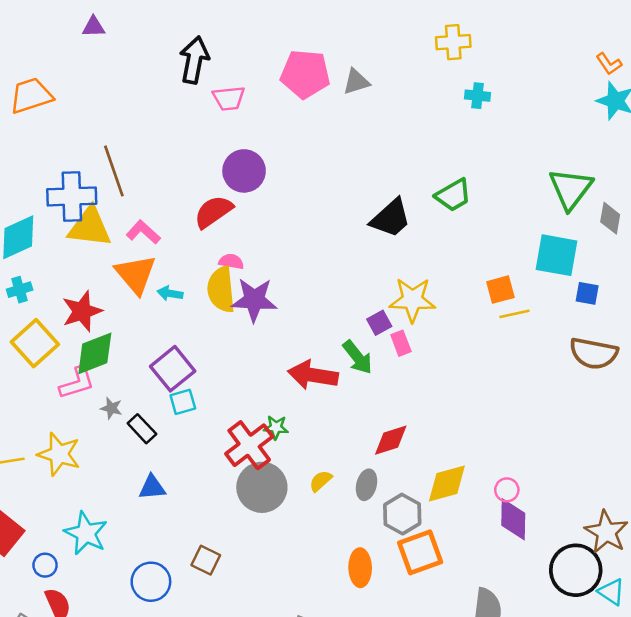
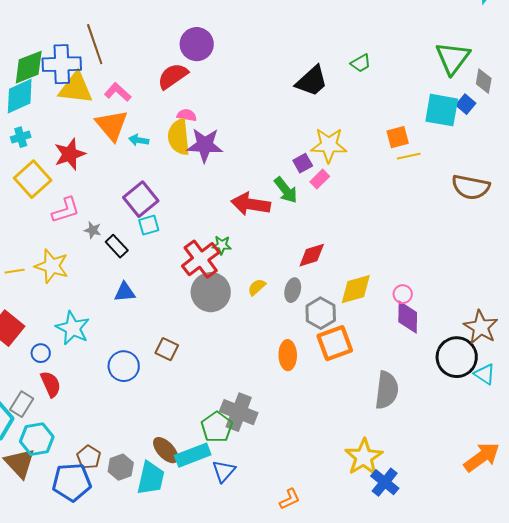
green trapezoid: (453, 195) -> (361, 63), size x0.7
blue square: (587, 293) -> (466, 104), moved, turned 30
pink rectangle: (401, 343) -> (320, 179), turned 66
green diamond: (95, 353) -> (29, 67), moved

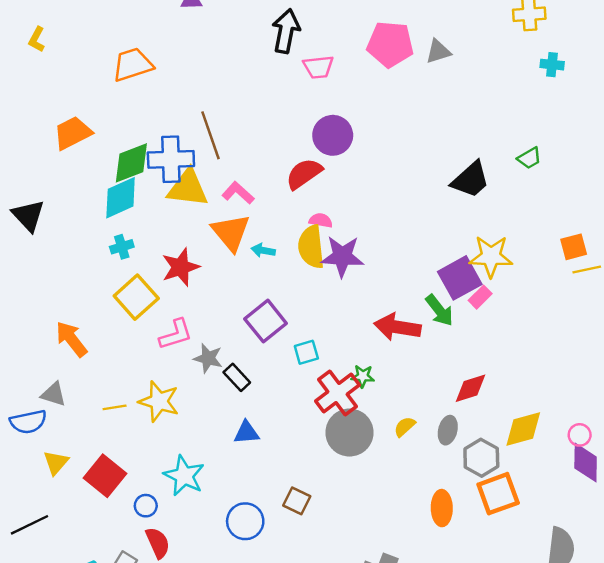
purple square: (303, 163) -> (460, 278), size x1.8
cyan square: (149, 225) -> (306, 352), moved
gray star: (93, 230) -> (208, 358), size x1.4

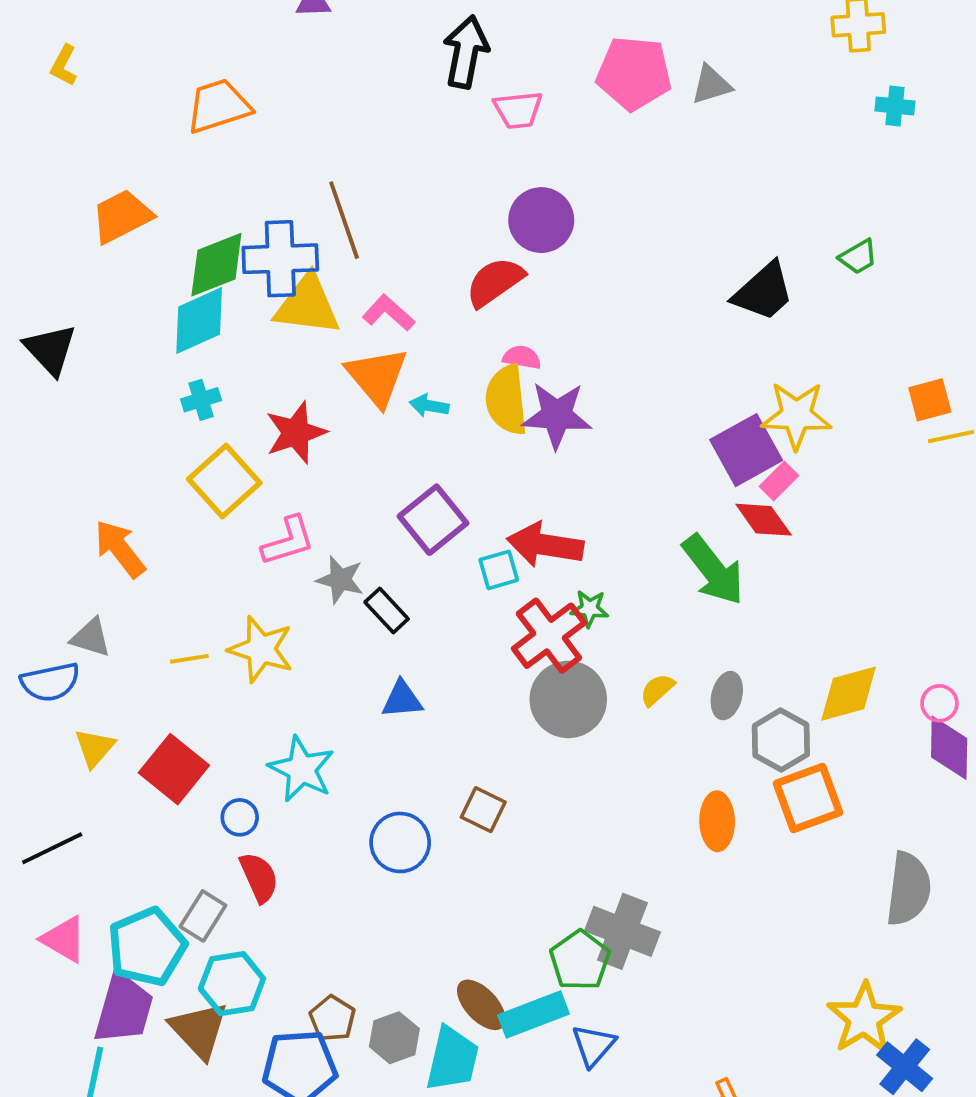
green arrow: (439, 310) -> (713, 570), moved, size x1.4
red arrow: (397, 327) -> (545, 545), moved
red diamond: (471, 388) -> (764, 520), moved, turned 72

